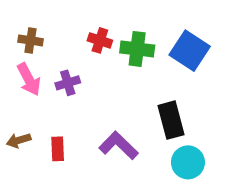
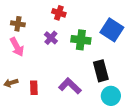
red cross: (100, 40) -> (59, 13), moved
green cross: (137, 49) -> (81, 40), moved
purple cross: (68, 83) -> (51, 38), moved, turned -32

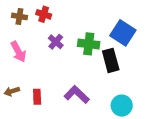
red cross: (59, 13) -> (44, 14), moved
brown cross: (18, 24) -> (19, 16), moved
black rectangle: (101, 71) -> (111, 60), moved

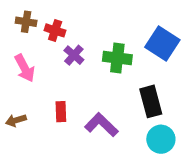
red cross: (44, 14) -> (55, 30), moved
black rectangle: (111, 60) -> (151, 101), moved
red rectangle: (37, 97) -> (61, 112), moved

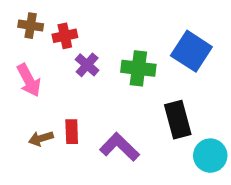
red cross: (55, 30) -> (65, 36), turned -30
brown arrow: (16, 120) -> (41, 138), moved
cyan circle: (161, 139) -> (210, 156), moved

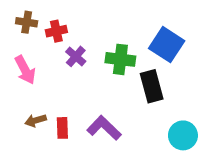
black rectangle: (178, 120) -> (152, 86), moved
red rectangle: (72, 132) -> (62, 128), moved

